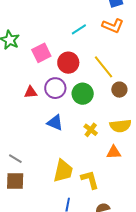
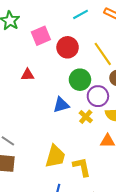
purple circle: (55, 88) -> (98, 96), moved
blue triangle: (55, 123) -> (61, 105), moved, turned -42

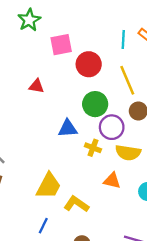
cyan line: (80, 14) -> (123, 39), moved, turned -70
yellow cross: (86, 117) -> (93, 148), turned -32
yellow L-shape: (82, 167) -> (76, 204), turned -55

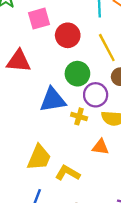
red triangle: (37, 86) -> (19, 61), size x1.6
blue triangle: (68, 128) -> (53, 100), size x1.4

